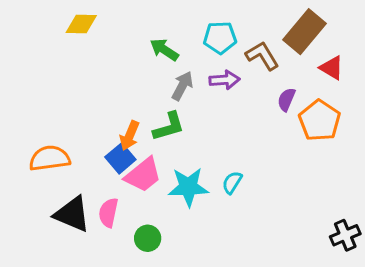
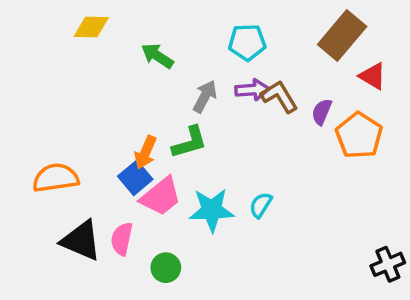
green arrow: (164, 50) -> (157, 56), moved
brown L-shape: (262, 56) -> (279, 97), moved

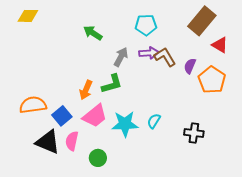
yellow diamond: (91, 27) -> (28, 16), moved
blue square: (135, 178) -> (62, 116), moved
black cross: (388, 264) -> (194, 133), moved, turned 30

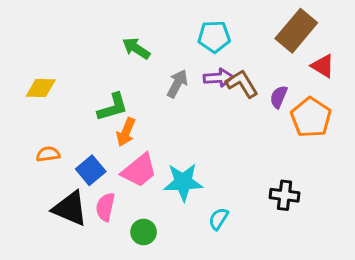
yellow diamond: (28, 16) -> (41, 88), moved
green L-shape: (112, 84) -> (113, 107), moved
orange semicircle: (33, 105) -> (48, 154), size x0.6
cyan semicircle: (154, 121) -> (218, 219), moved

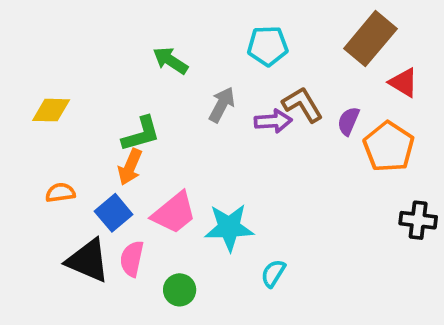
purple arrow: (218, 78) -> (273, 121), moved
orange arrow: (126, 132) -> (130, 167), moved
black cross: (285, 195) -> (418, 220), moved

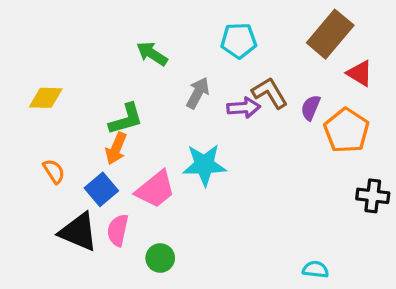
orange semicircle: (60, 193) -> (54, 171), turned 65
cyan star: (229, 228) -> (204, 165), moved
cyan semicircle: (273, 273) -> (316, 269), moved, turned 65

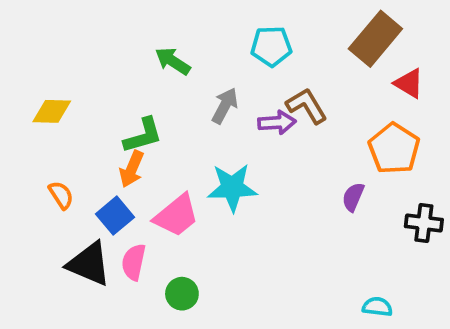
purple semicircle: (311, 108) -> (353, 197), moved
cyan semicircle: (316, 269) -> (377, 307), moved

